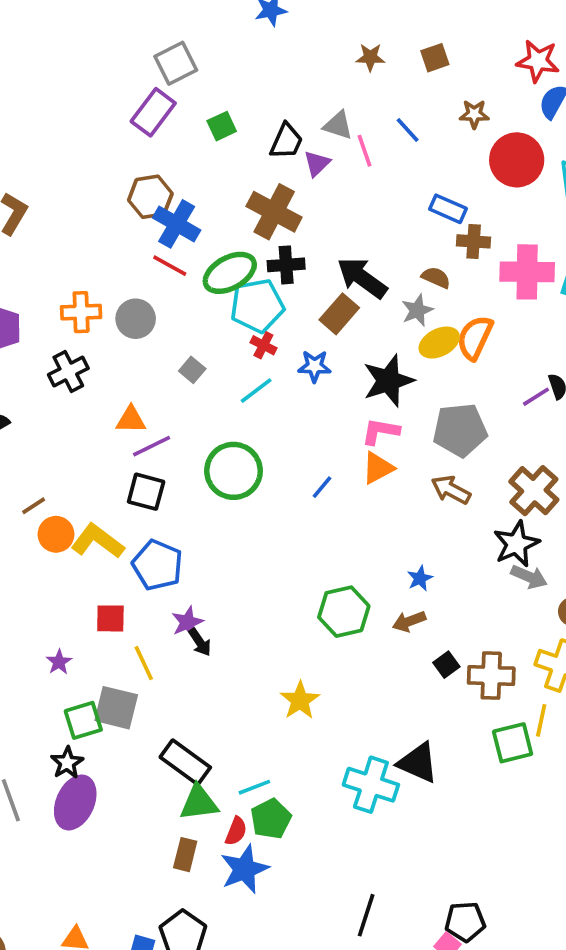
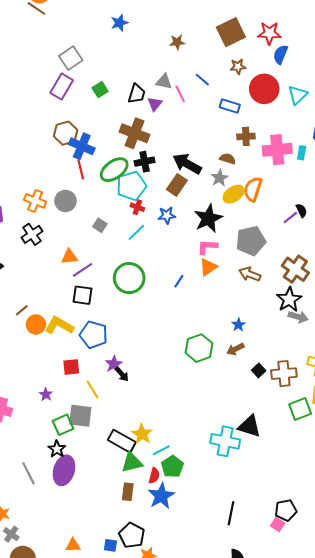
brown square: (435, 58) -> (231, 32), moved, size x1.8
blue rectangle: (448, 209) -> (230, 106), moved
red line: (170, 266) -> (81, 170), turned 54
orange cross: (81, 312) -> (35, 201), turned 30
yellow star: (300, 700) -> (142, 434), moved

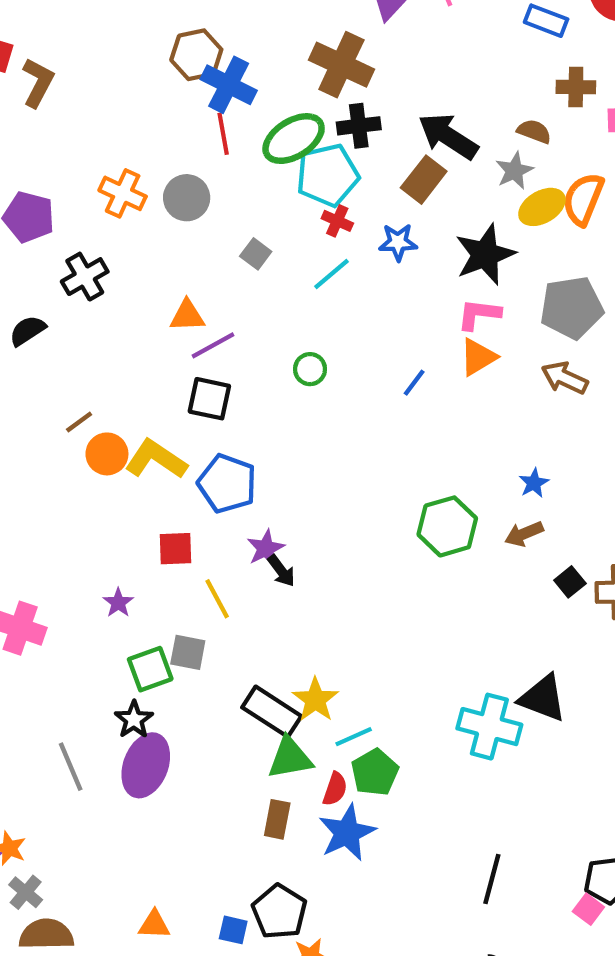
black cross: (32, 234) -> (85, 277), moved
green circle: (129, 278) -> (310, 369), size x0.5
gray square: (80, 416) -> (188, 652), size x0.7

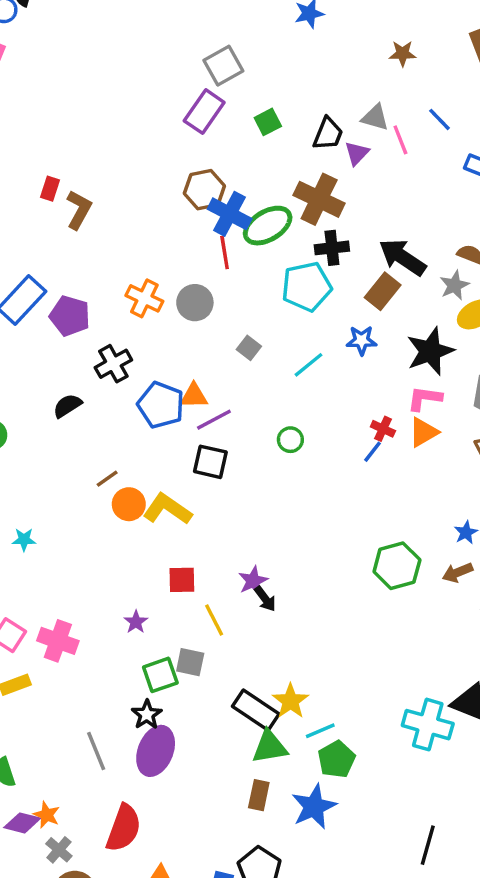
green ellipse: (294, 139) -> (268, 226), moved
red cross: (337, 221) -> (383, 429), moved
blue pentagon: (227, 484) -> (161, 405), moved
red semicircle: (335, 789) -> (124, 828), moved, size x1.8

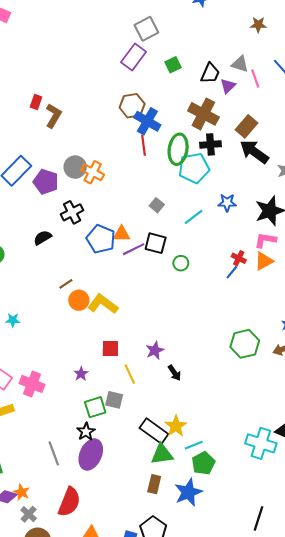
green ellipse: (268, 226) -> (178, 149), moved, turned -52
brown rectangle: (383, 291) -> (247, 126), moved
gray circle: (195, 303) -> (75, 167), moved
black square: (210, 462) -> (156, 243), moved
black arrow: (265, 599) -> (175, 373), moved

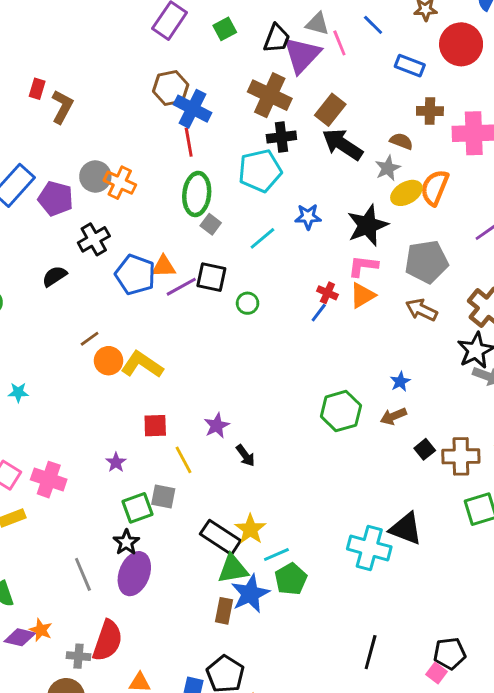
purple triangle: (228, 86) -> (302, 55), size x1.8
green ellipse: (178, 149) -> (197, 194), moved
blue star: (188, 492) -> (250, 594), moved
gray cross: (29, 514) -> (79, 656), moved, turned -35

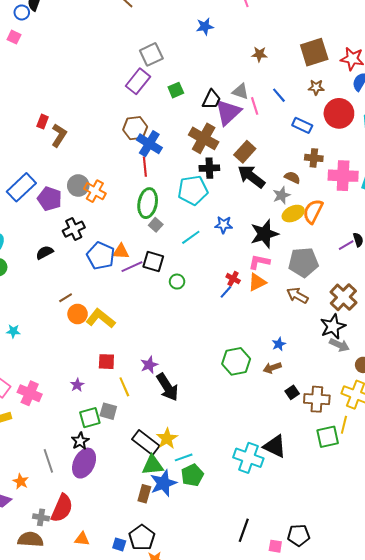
black arrow: (245, 456) -> (167, 387), size x1.8
orange star: (41, 630) -> (21, 481), moved
pink square: (437, 673) -> (275, 546), moved, turned -32

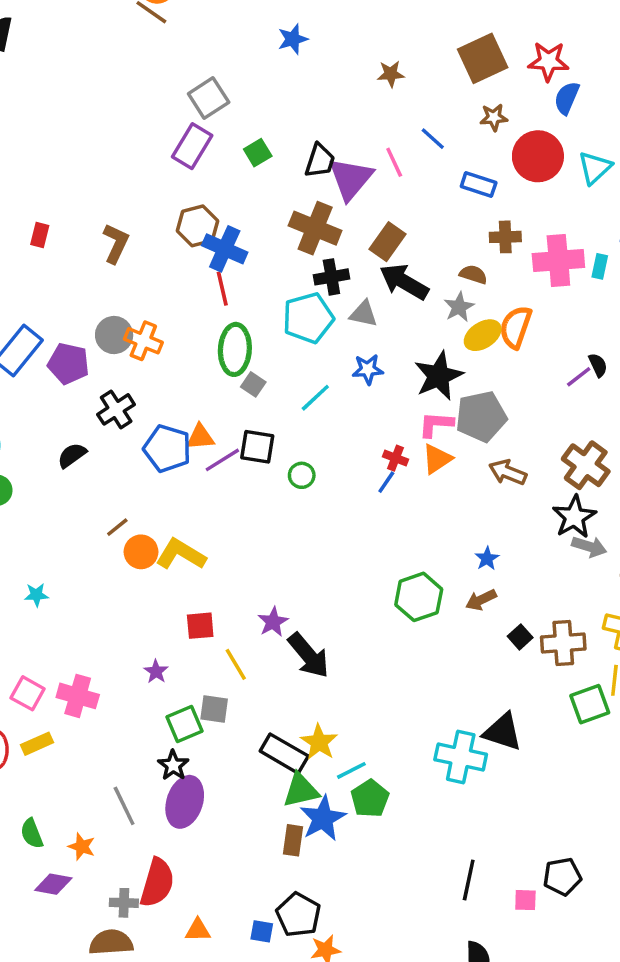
gray triangle: (240, 91) -> (364, 314), moved
brown L-shape: (59, 135) -> (116, 243), moved
gray pentagon: (303, 262) -> (481, 416), moved

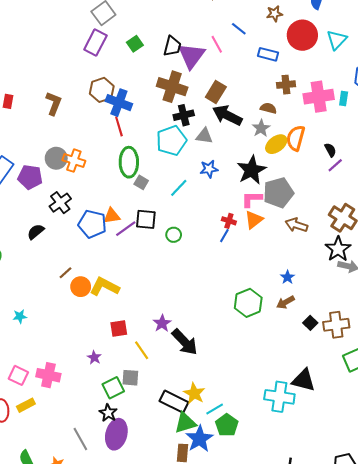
black semicircle: (598, 365) -> (330, 150), moved

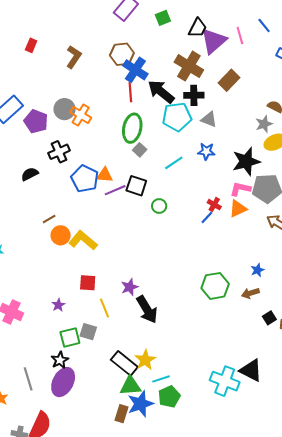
black arrow: (227, 115) -> (161, 92), moved

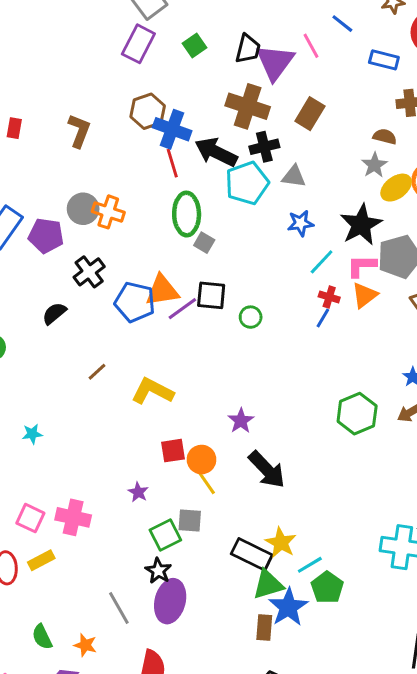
cyan line: (174, 163) -> (322, 262), moved
orange triangle: (105, 175) -> (162, 290), size x1.4
orange circle: (61, 235) -> (202, 460), moved
purple star: (130, 287) -> (241, 421), moved

